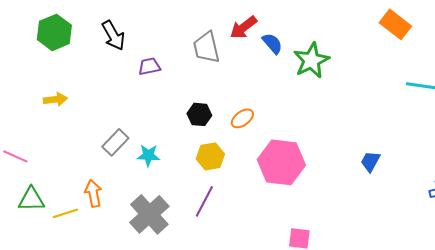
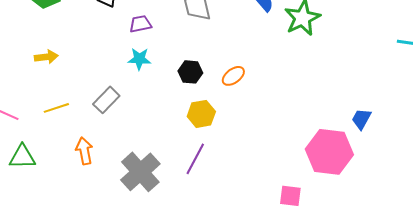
cyan star: (148, 155) -> (139, 59), moved
pink hexagon: (281, 162) -> (329, 152), moved
yellow line: (65, 213) -> (56, 108), moved

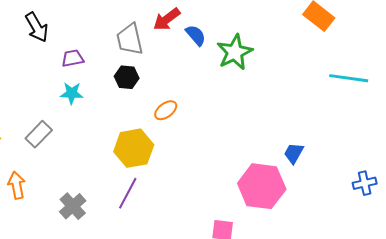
black hexagon: (190, 72) -> (127, 77), moved
yellow hexagon: (201, 114) -> (134, 148), size x1.4
gray cross: (140, 172) -> (73, 206), size x0.7

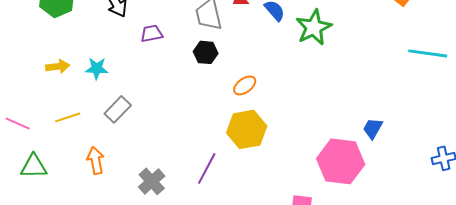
cyan star: (72, 93) -> (97, 68), moved
yellow hexagon: (134, 148) -> (247, 129), moved

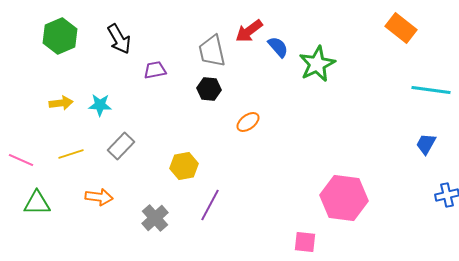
blue trapezoid: (373, 128) -> (426, 144), moved
yellow hexagon: (247, 129) -> (184, 166), moved, size x0.7
orange arrow: (96, 160) -> (99, 197), turned 108

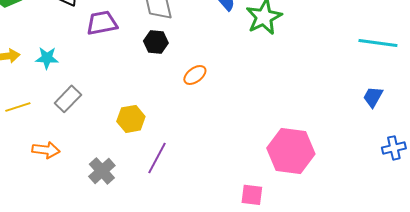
purple trapezoid: (155, 70) -> (102, 23), size x1.4

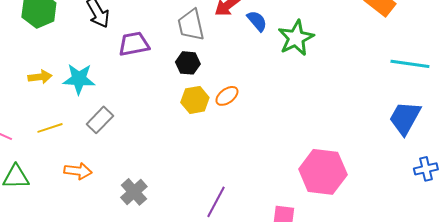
cyan star: (47, 58) -> (79, 79), size x1.4
blue trapezoid: (373, 97) -> (405, 118), size x1.6
yellow hexagon: (131, 119) -> (195, 100), moved
purple line: (157, 158) -> (216, 202), moved

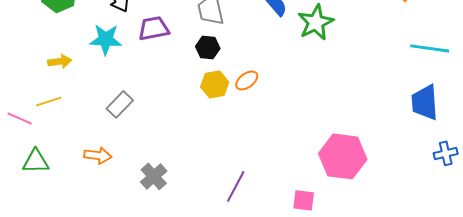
cyan star: (79, 79) -> (106, 39), moved
blue trapezoid: (405, 118) -> (425, 102), turned -33
yellow line: (50, 128) -> (49, 101), moved

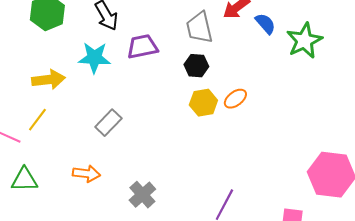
yellow arrow: (60, 61) -> (48, 80), size x1.4
yellow line: (49, 101) -> (37, 120), turned -35

